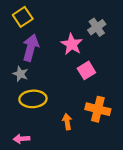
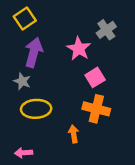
orange cross: (98, 109) -> (96, 109), moved

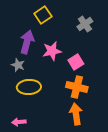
yellow square: (25, 19) -> (43, 15), moved
pink star: (79, 49) -> (52, 51), moved, turned 30
orange arrow: (74, 134) -> (76, 114), moved, size x1.5

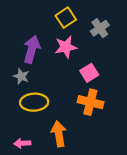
yellow square: (43, 15) -> (66, 18), moved
pink star: (52, 51) -> (66, 47), moved
orange arrow: (76, 114) -> (59, 134), moved

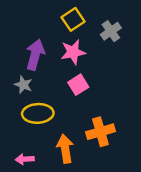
pink square: (89, 73) -> (78, 85), moved
orange cross: (90, 102) -> (100, 132), moved, turned -30

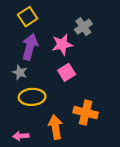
yellow square: (73, 19) -> (28, 17), moved
gray cross: (111, 31) -> (83, 27), moved
orange cross: (100, 132) -> (86, 113), turned 30

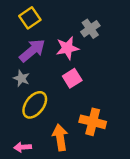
purple arrow: (30, 47) -> (32, 51), turned 35
yellow ellipse: (32, 97) -> (35, 105), turned -50

